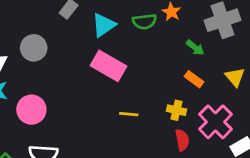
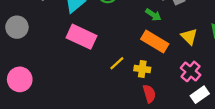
orange rectangle: (194, 79) -> (155, 41), size x1.6
yellow line: (129, 114) -> (117, 63), moved, turned -42
pink cross: (215, 122) -> (191, 71), moved, size x0.7

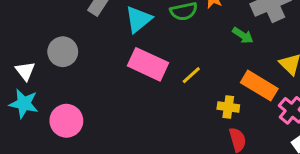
orange rectangle: (155, 41) -> (259, 86), moved
yellow line: (117, 63) -> (191, 75), moved

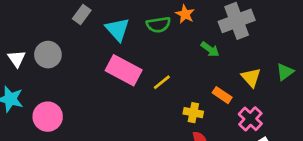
cyan triangle: (138, 19) -> (117, 29), turned -36
white triangle: (25, 71) -> (17, 59), moved
orange rectangle: (259, 86) -> (222, 95), size x0.6

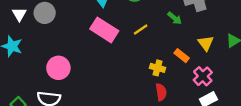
yellow line: (162, 82) -> (141, 30), moved
pink circle: (48, 117) -> (58, 68), moved

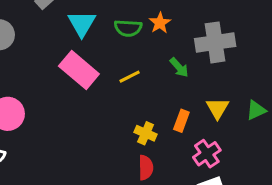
orange rectangle: (182, 56) -> (181, 121), turned 64

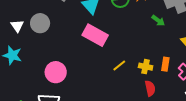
yellow line: (130, 77) -> (119, 65), moved
orange rectangle: (181, 121) -> (165, 64), moved

